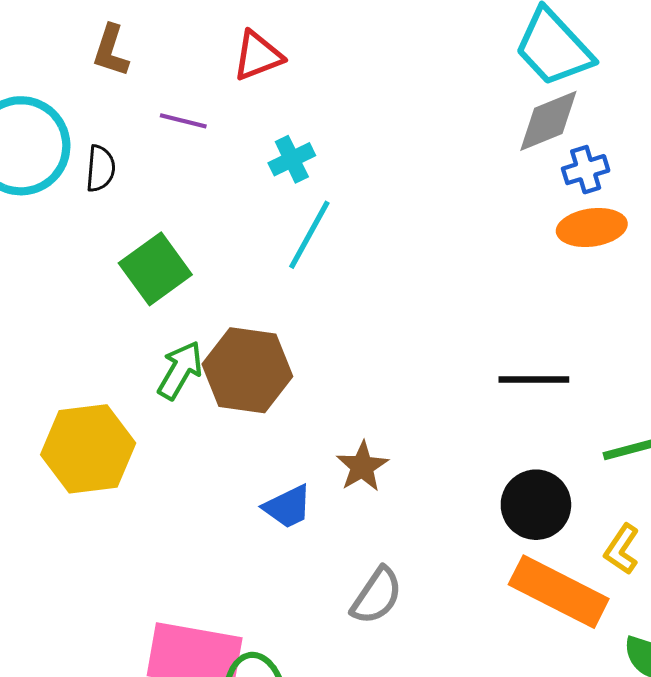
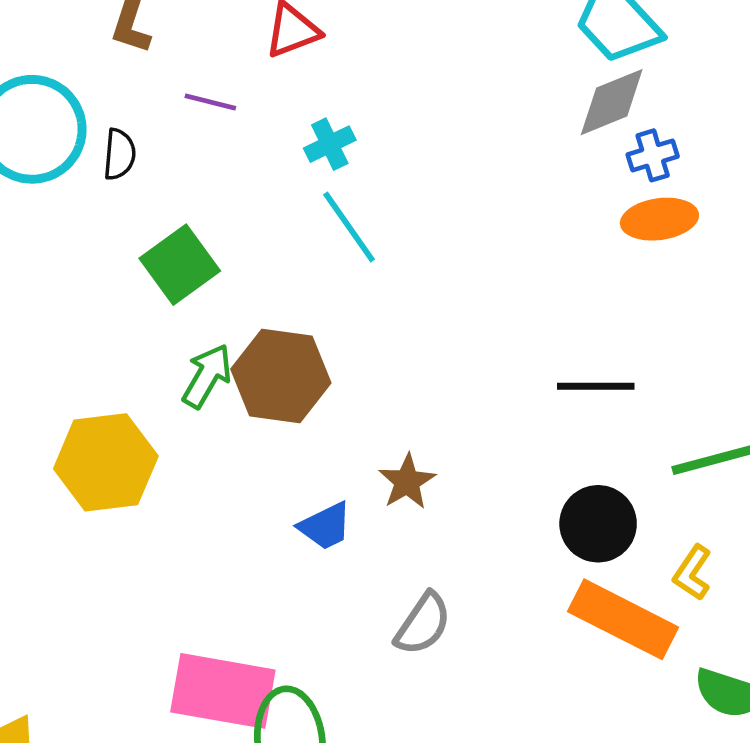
cyan line: (309, 235) -> (349, 227), turned -64

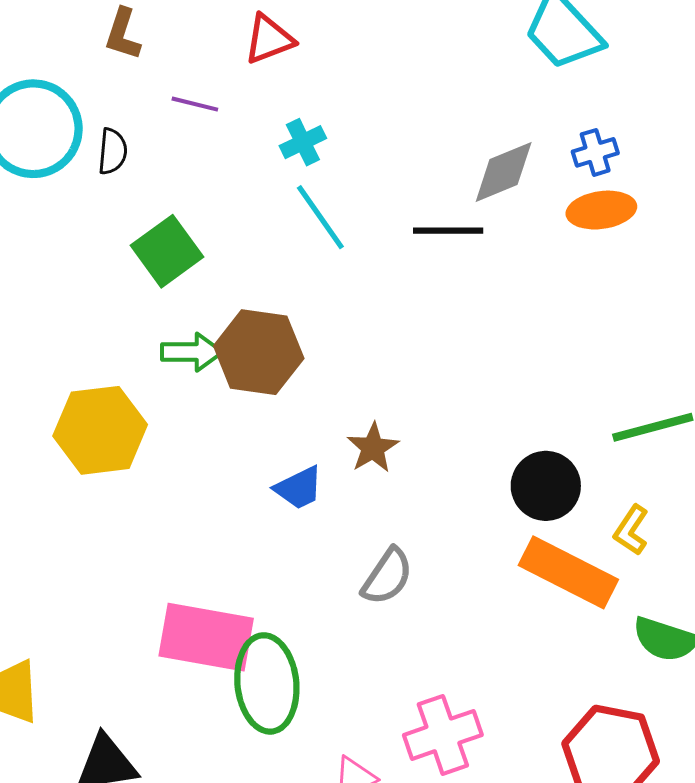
gray diamond: (612, 102) -> (504, 172), moved
green arrow: (207, 376) -> (192, 352), turned 60
black line: (596, 386) -> (448, 231), moved

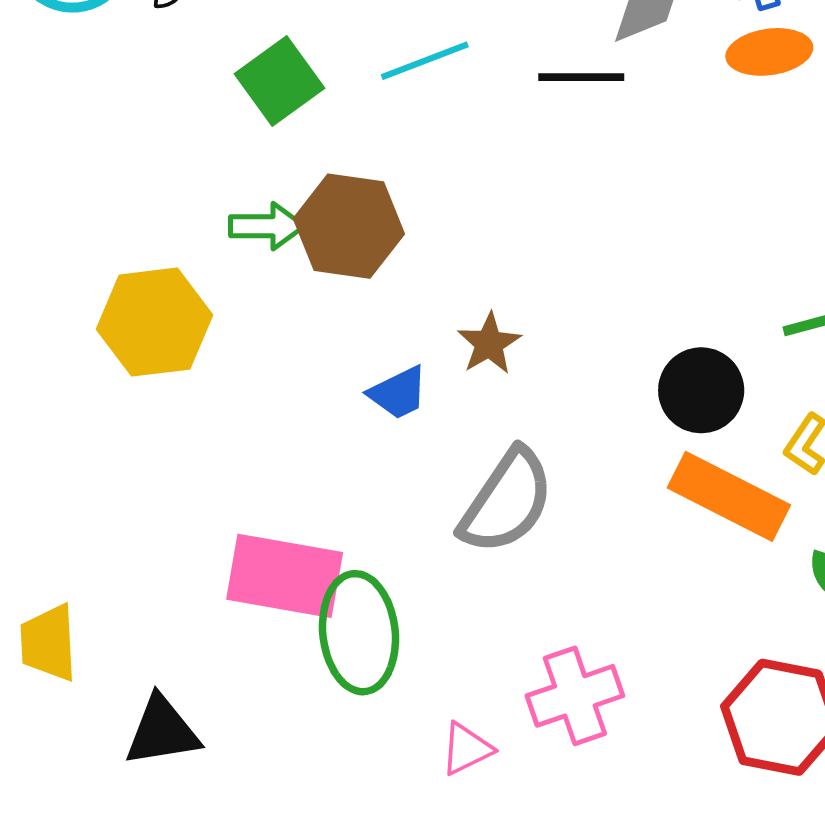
cyan line: (320, 217) -> (425, 61), turned -76
green square: (167, 251) -> (279, 81), moved
gray semicircle: (387, 576) -> (507, 501), size x1.5

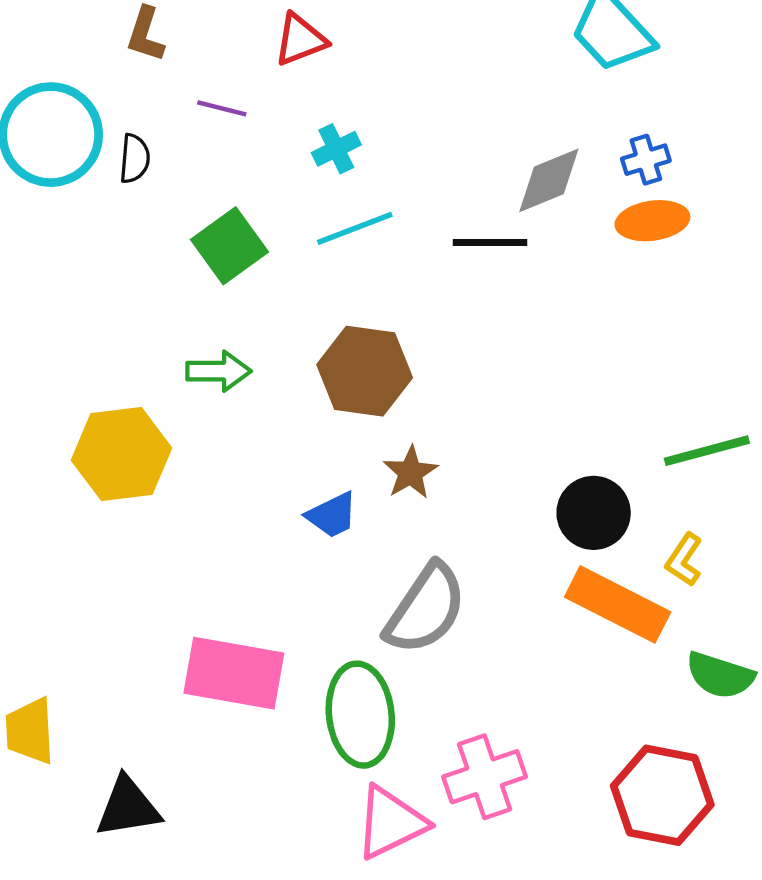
brown hexagon: (349, 226) -> (365, 371), moved
green ellipse: (359, 633) -> (360, 715), moved
pink triangle: (466, 749) -> (391, 822), size x1.6

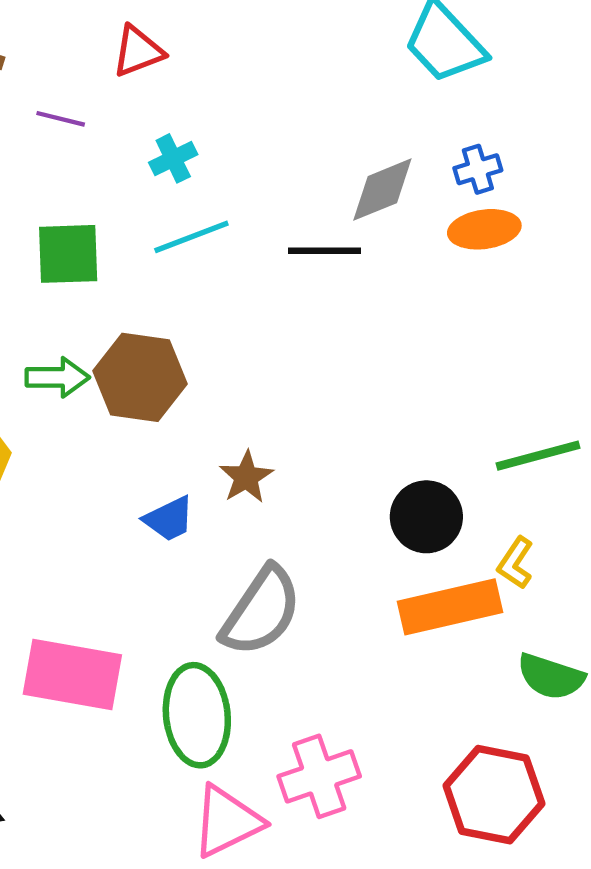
green square: (229, 246) -> (68, 254), turned 34
brown hexagon: (365, 371) -> (140, 377), moved
orange rectangle: (618, 604) -> (450, 607), turned -40

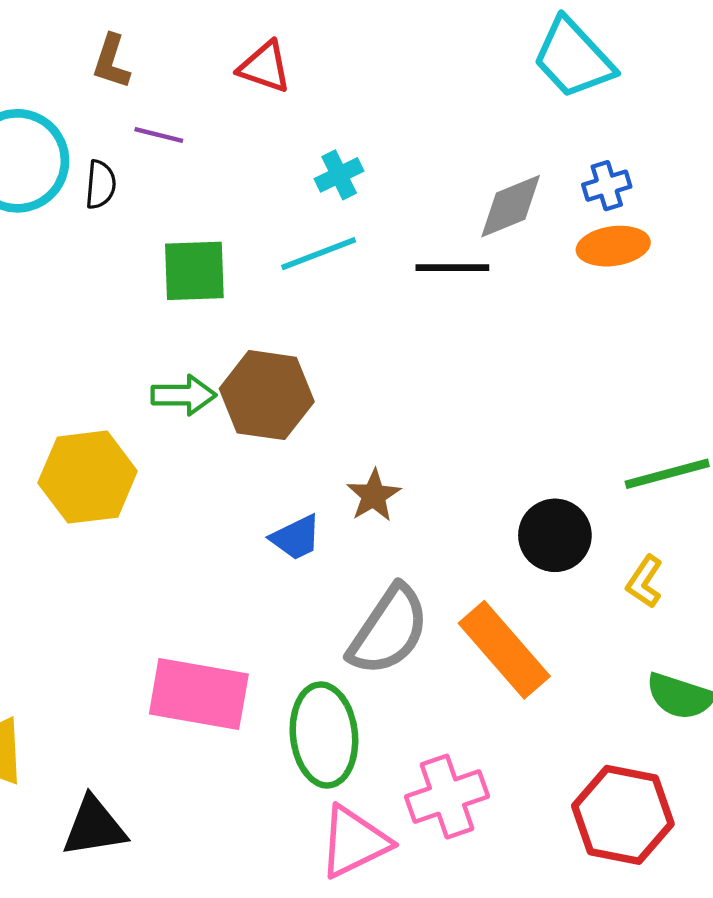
red triangle: (138, 51) -> (265, 67), turned 40
purple line: (61, 119) -> (159, 135), moved
cyan cross: (173, 158) -> (339, 175), moved
orange rectangle: (450, 607) -> (504, 650), moved, turned 62

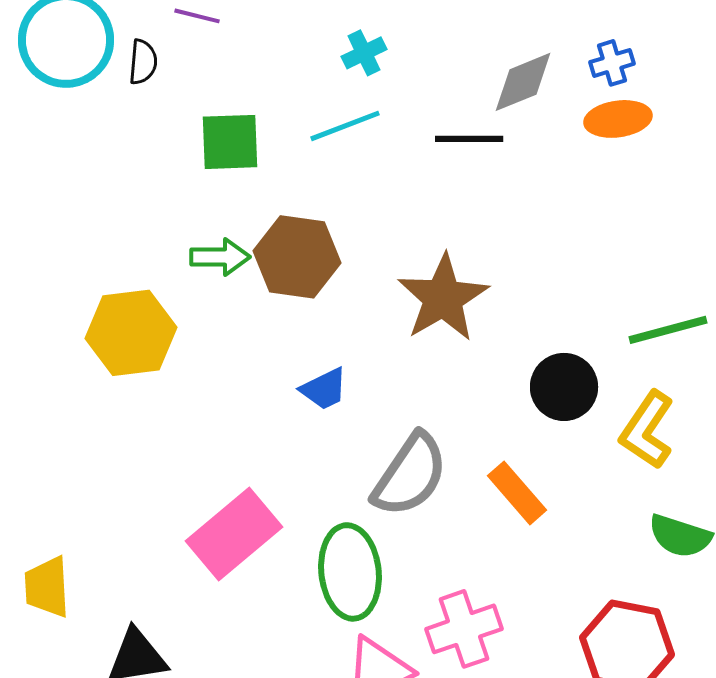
brown star: (374, 495) -> (443, 298), moved, size x1.8
yellow L-shape: (645, 582) -> (647, 430), size x1.6
orange rectangle: (504, 650) -> (517, 493), size x0.7
pink rectangle: (199, 694) -> (234, 534), turned -50

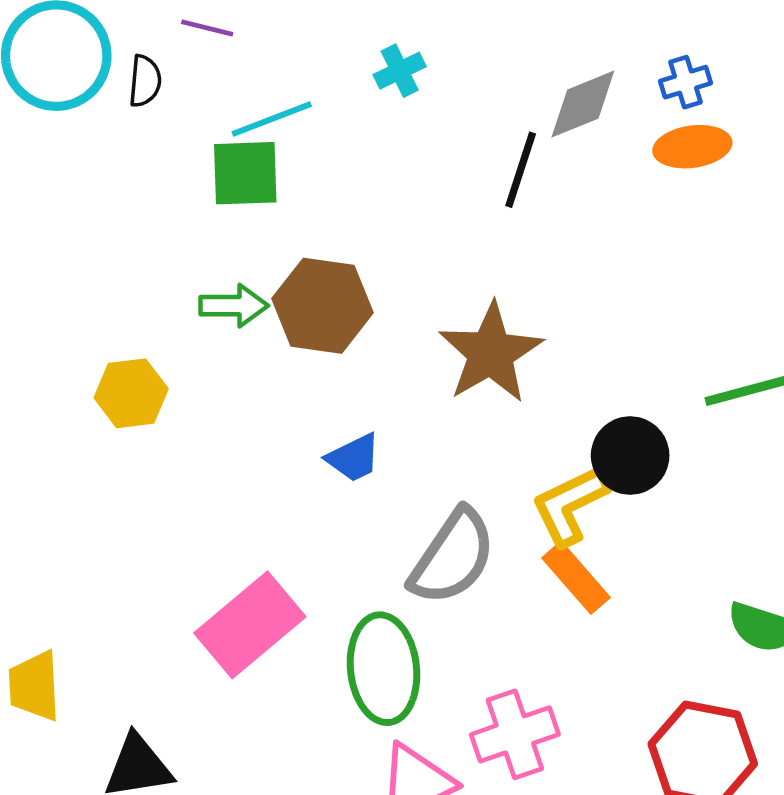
cyan line: (345, 126) -> (272, 119), moved
black line: (469, 139) -> (521, 170), turned -72
yellow hexagon: (131, 333) -> (131, 393), size x0.7
yellow L-shape: (647, 430) -> (570, 505), moved, turned 30

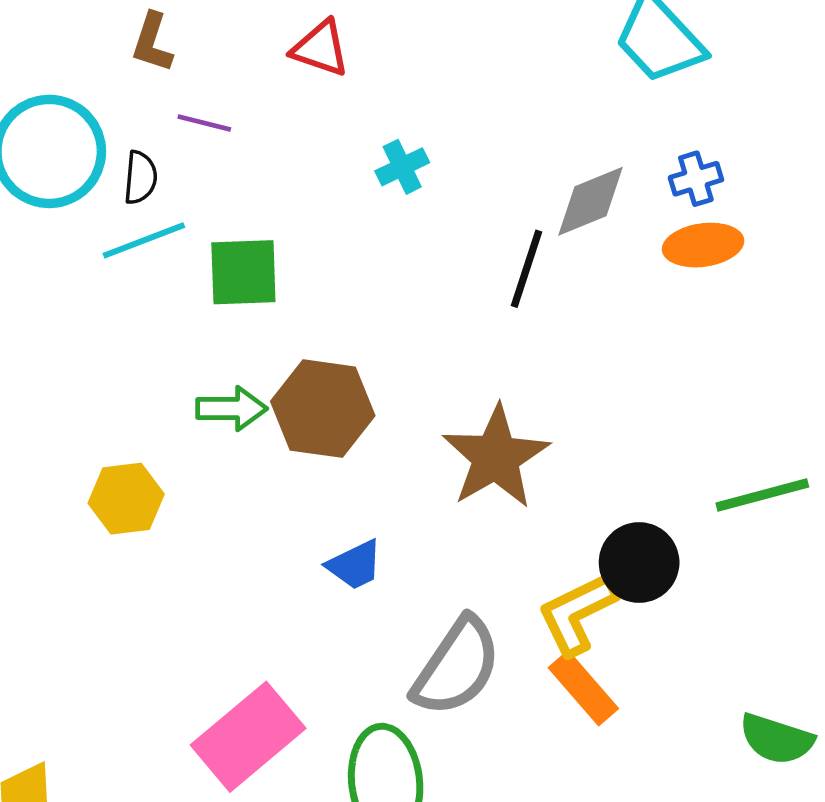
cyan line: (272, 119) -> (144, 240), moved

